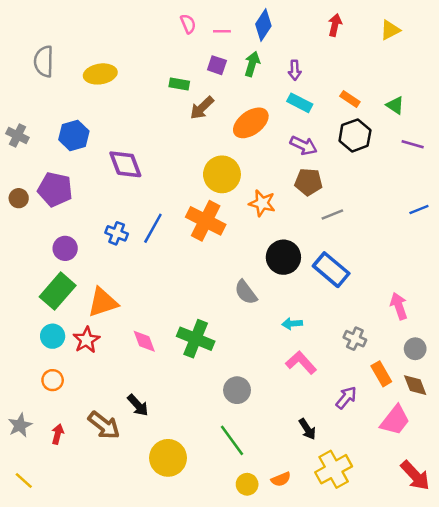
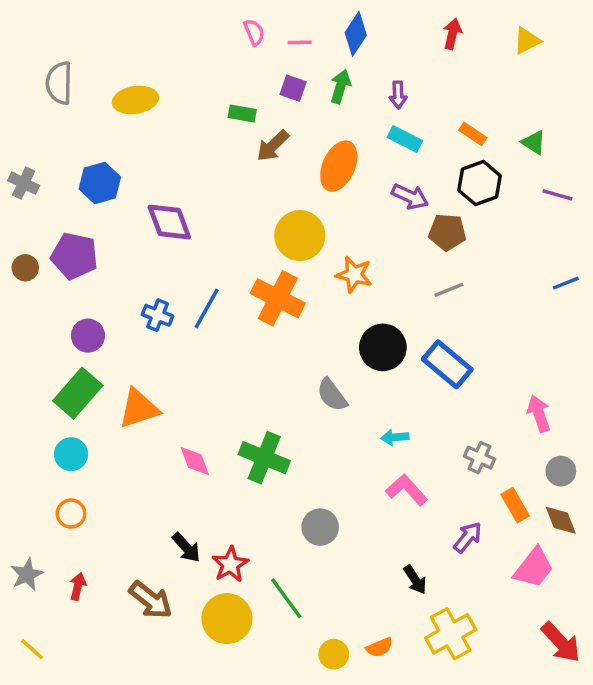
orange ellipse: (251, 123) -> (339, 166), turned -30
brown pentagon: (309, 182) -> (447, 232), moved
red star: (86, 340) -> (230, 564), moved
brown arrow: (104, 425) -> (151, 600), moved
green line: (232, 440) -> (286, 598), moved

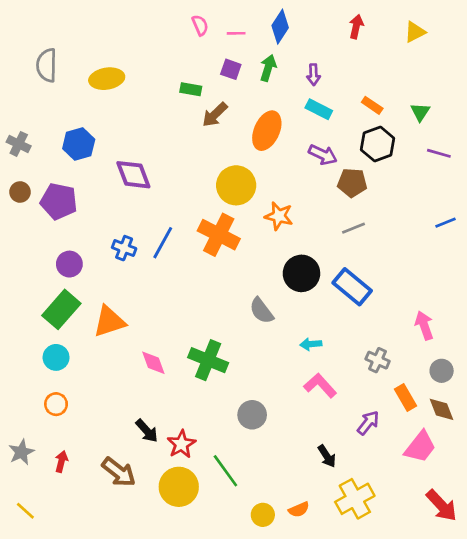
green triangle: (534, 142) -> (420, 112), turned 30
brown circle: (25, 268) -> (20, 192), moved

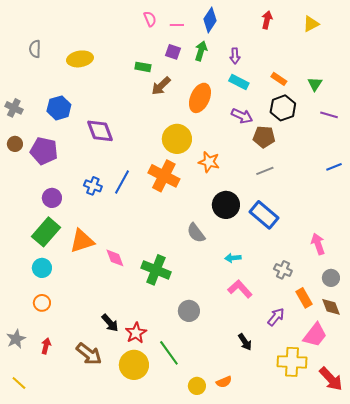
gray semicircle: (47, 65) -> (35, 49), size x0.7
pink diamond: (153, 363) -> (115, 258), moved
yellow cross: (355, 499) -> (292, 362), moved, turned 32

